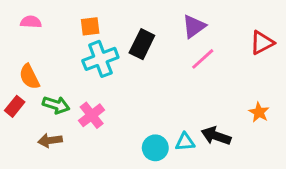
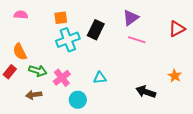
pink line: (203, 59) -> (137, 40), turned 60
cyan triangle: (185, 142) -> (100, 78), moved
cyan circle: (155, 148) -> (78, 100), moved

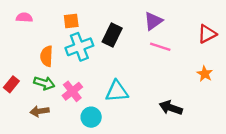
orange semicircle: (20, 52) -> (47, 56), moved, turned 30
orange star: (175, 76) -> (205, 74), moved
cyan triangle: (100, 78) -> (117, 91), size x1.5

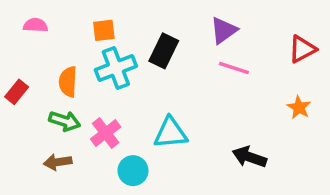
red rectangle: (11, 84) -> (17, 92), moved

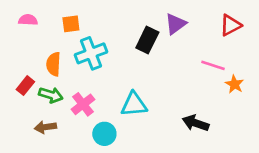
orange square: (104, 30) -> (71, 24), moved
red triangle: (302, 49) -> (230, 25), moved
black rectangle: (164, 51) -> (147, 40), moved
pink line: (234, 68) -> (213, 65), moved
red rectangle: (17, 92) -> (25, 86), moved

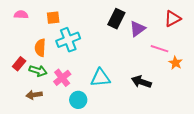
purple triangle: (175, 24) -> (137, 29), moved
black rectangle: (147, 40) -> (116, 19), moved
black arrow: (196, 123) -> (141, 82), moved

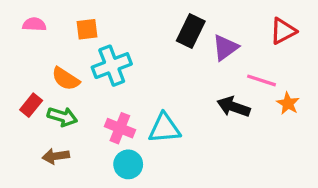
orange semicircle: (40, 48) -> (66, 79), turned -60
pink cross: (62, 78) -> (120, 128), moved, turned -30
black arrow: (141, 82) -> (234, 107), moved

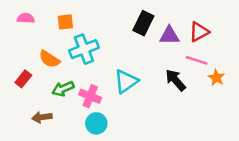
red triangle: (283, 31) -> (199, 32), moved
purple triangle: (225, 47) -> (169, 36), turned 35
black arrow: (234, 107) -> (176, 80), turned 30
green arrow: (62, 117) -> (63, 89), moved, turned 140
cyan triangle: (164, 128) -> (126, 81), moved, turned -30

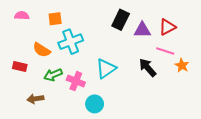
red rectangle: (23, 79) -> (20, 67), turned 64
cyan circle: (96, 123) -> (95, 104), moved

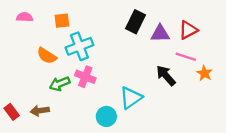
red rectangle: (20, 67) -> (12, 112), moved, turned 40
cyan triangle: (106, 69) -> (131, 98), moved
pink cross: (76, 81) -> (85, 77), moved

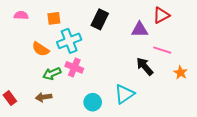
black rectangle: (136, 22) -> (100, 19), moved
red triangle: (188, 30) -> (161, 15), moved
orange star: (204, 73) -> (181, 73), moved
cyan triangle: (131, 98) -> (124, 94), moved
brown arrow: (40, 111) -> (44, 97), moved

